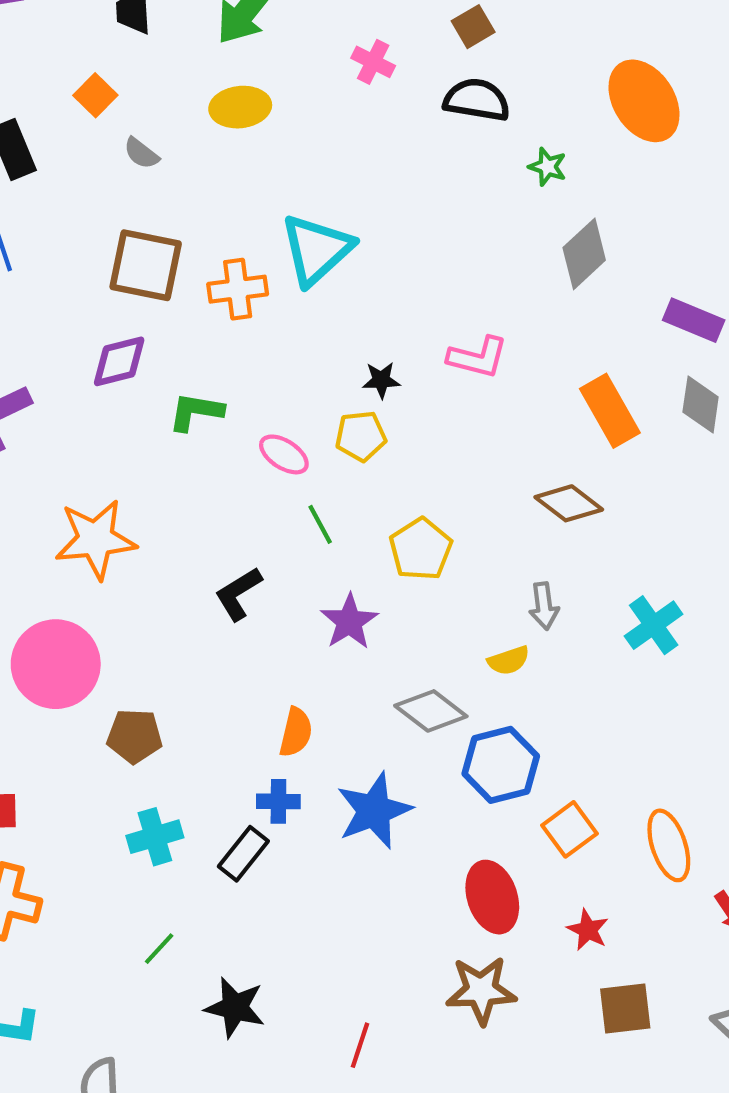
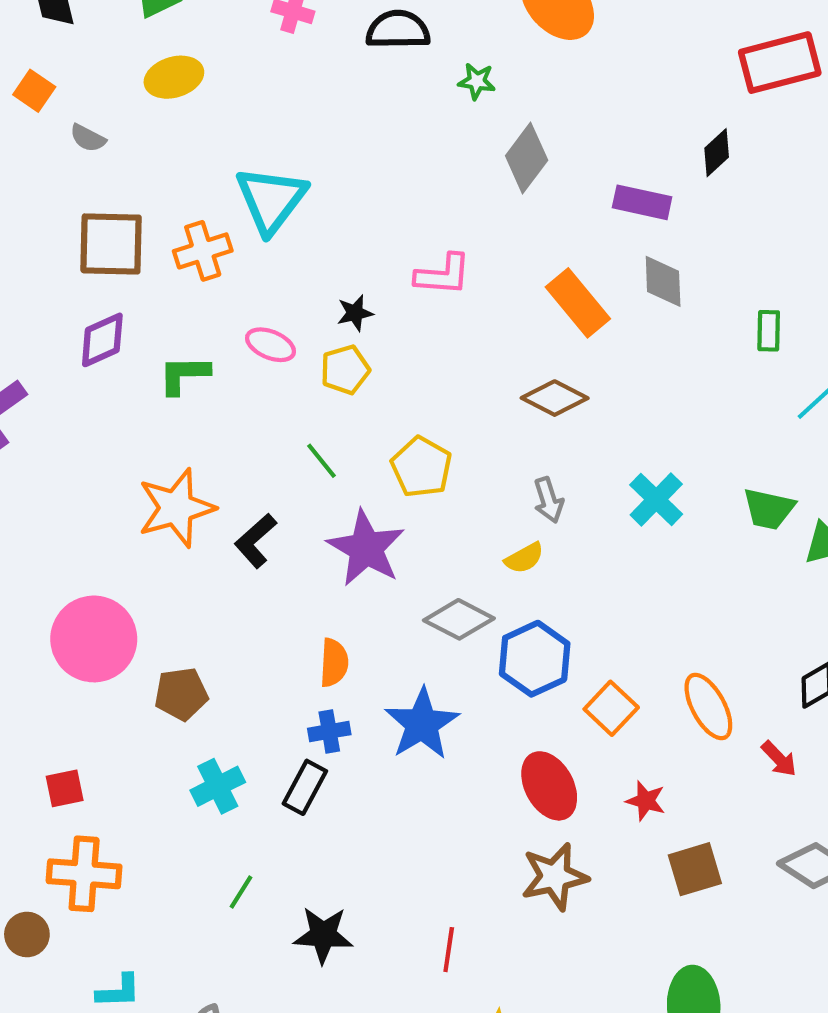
pink ellipse: (284, 454) -> (271, 345), moved
orange star: (96, 539) -> (176, 508), moved
purple star: (349, 622) -> (366, 548), size x1.4

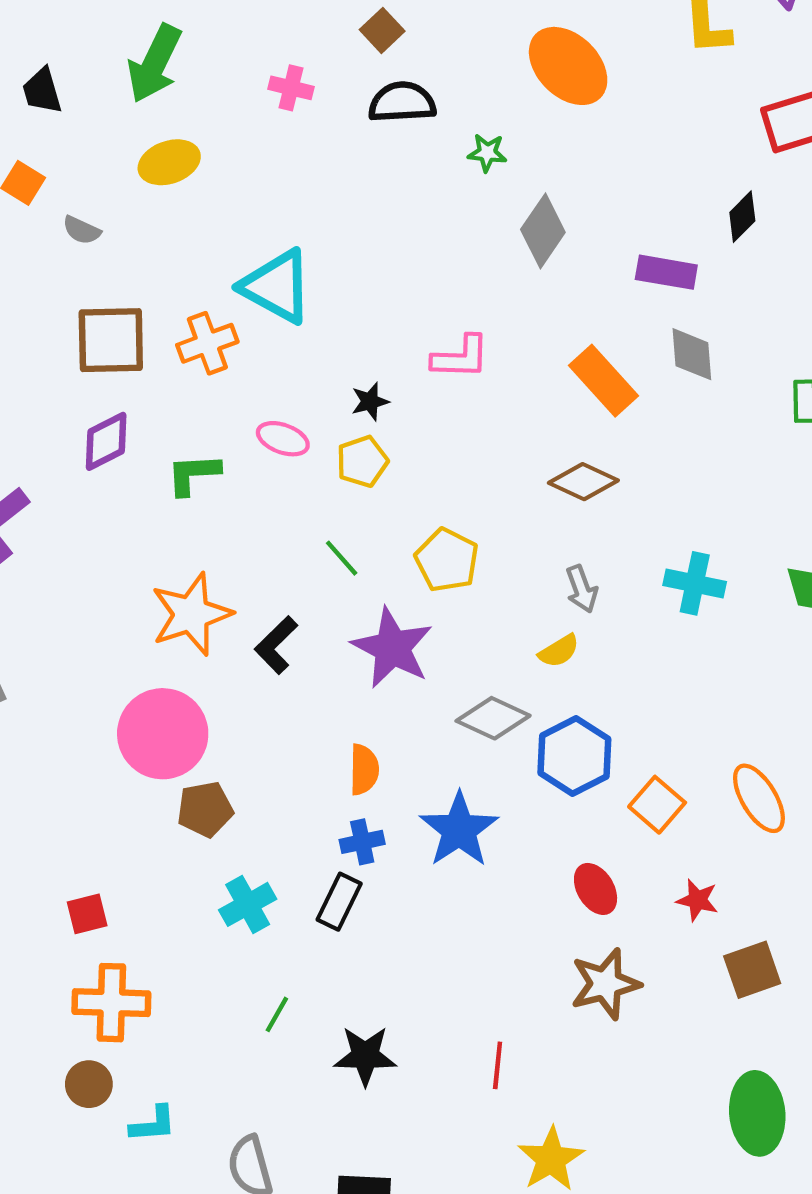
cyan triangle: (271, 200) -> (277, 286), turned -36
cyan cross: (656, 499) -> (695, 583), turned -30
pink circle: (94, 639) -> (163, 734), moved
red ellipse: (549, 786) -> (596, 889), size x0.7
brown circle: (27, 934) -> (89, 1084), moved

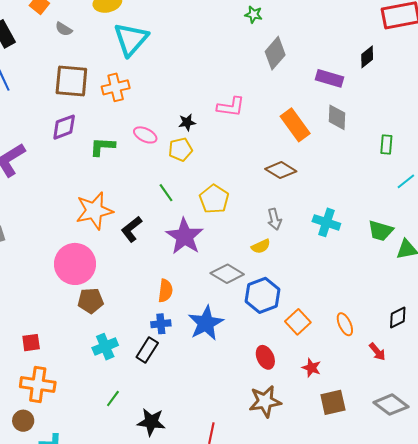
cyan triangle: (277, 286) -> (131, 39), moved, turned 36
orange ellipse: (759, 798) -> (345, 324), size x0.7

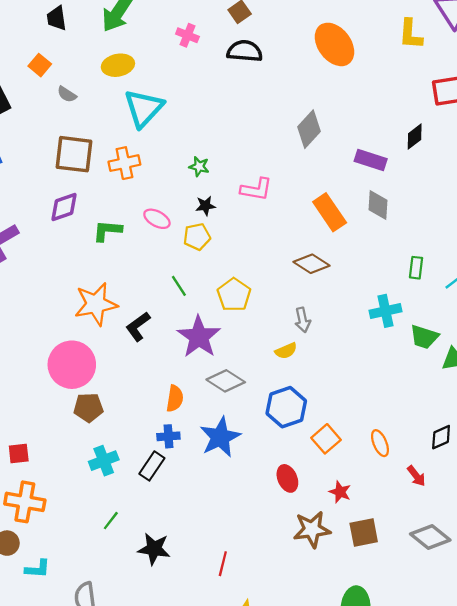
green star: (254, 14) -> (199, 167), moved
green rectangle: (386, 145) -> (416, 268), moved
cyan cross: (326, 222) -> (386, 311), moved, turned -32
gray diamond: (227, 274) -> (226, 381), moved
brown star: (265, 401) -> (312, 529), moved

